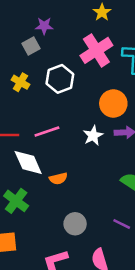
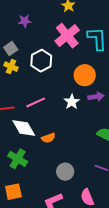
gray square: (31, 46) -> (11, 48), moved

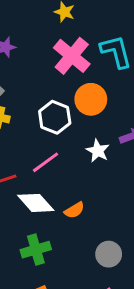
white hexagon: (41, 61) -> (55, 117), moved
orange circle: (85, 75) -> (91, 99), moved
green cross: (18, 159) -> (36, 250), turned -36

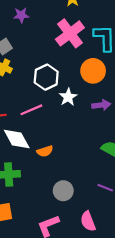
orange circle: (91, 99) -> (93, 71), moved
white star: (98, 151) -> (68, 97), moved

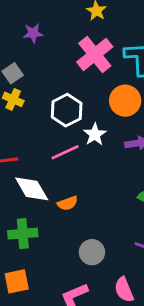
pink line: (31, 110) -> (65, 152), moved

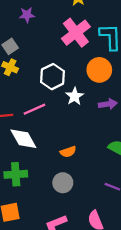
pink line: (65, 152) -> (34, 109), moved
orange semicircle: (68, 203) -> (68, 152), moved
gray circle: (92, 252) -> (63, 183), moved

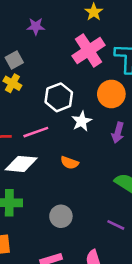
purple arrow: (108, 104) -> (118, 133), turned 108
white diamond: (23, 139) -> (21, 164), turned -60
orange semicircle: (68, 152) -> (69, 163), moved, turned 35

